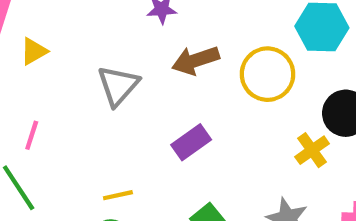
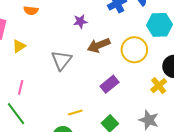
purple rectangle: (191, 142) -> (110, 84), moved
yellow line: (118, 195) -> (75, 112), moved

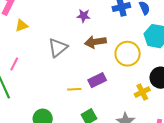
yellow line: (75, 112) -> (74, 89), moved

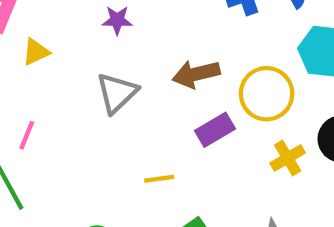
purple star: (84, 16) -> (117, 20), moved
purple rectangle: (97, 80) -> (215, 130), moved
yellow cross: (142, 92) -> (288, 158), moved

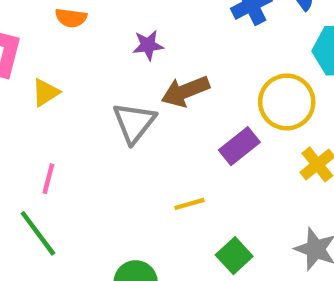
purple star: (117, 20) -> (148, 45), moved
brown arrow: (196, 74) -> (185, 91), moved

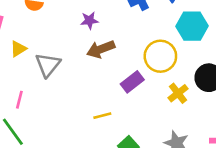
purple star: (148, 45) -> (89, 20), moved
gray triangle: (134, 123) -> (48, 65), moved

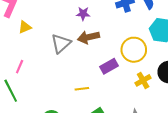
gray triangle: (48, 65) -> (61, 43), moved

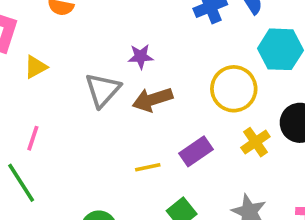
purple star: (83, 14) -> (141, 57), moved
brown arrow: (88, 37) -> (152, 100), moved
purple rectangle: (109, 66) -> (196, 151), moved

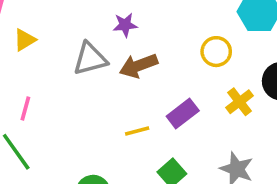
yellow circle: (234, 89) -> (216, 52), size x0.7
gray triangle: (103, 90) -> (90, 59), turned 36

